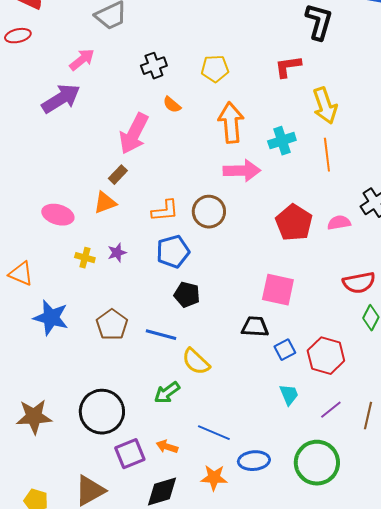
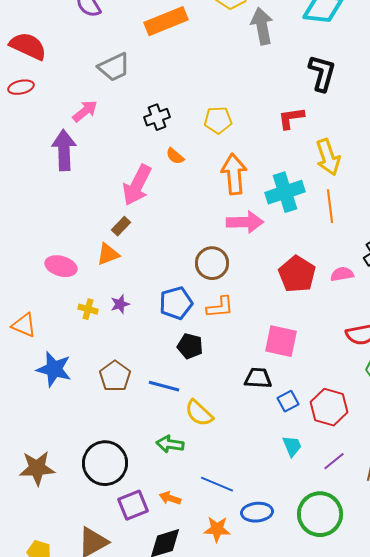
purple arrow: (61, 99) -> (64, 150), turned -60
cyan cross: (282, 141) -> (285, 192), size x1.4
orange L-shape: (165, 211) -> (220, 307), moved
green arrow: (167, 393) -> (170, 444), turned 44

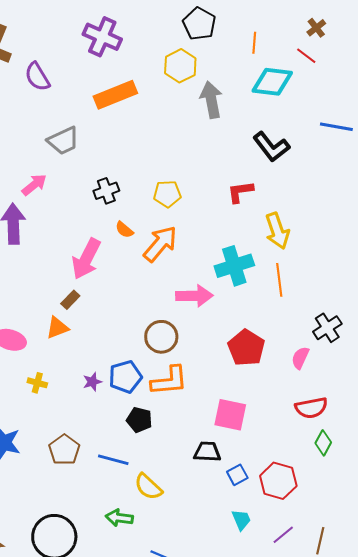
black L-shape: (322, 73) -> (271, 147), turned 126
orange arrow: (234, 174) -> (160, 244), moved, turned 45
pink semicircle: (342, 274) -> (300, 358), moved, turned -55
purple star: (120, 304) -> (92, 382), moved
orange L-shape: (220, 307) -> (169, 381), size x1.4

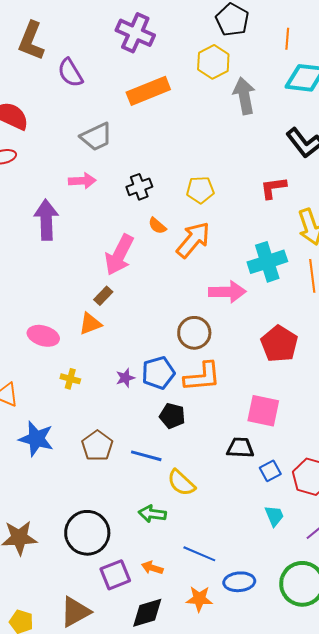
pink arrow: (34, 185) -> (82, 181), moved, turned 36

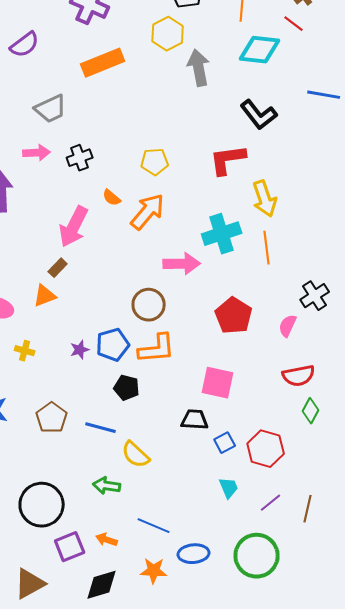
purple semicircle: (70, 73) -> (25, 45), turned -96
black cross: (139, 187) -> (80, 158), moved
red L-shape: (273, 188) -> (228, 160), size x1.4

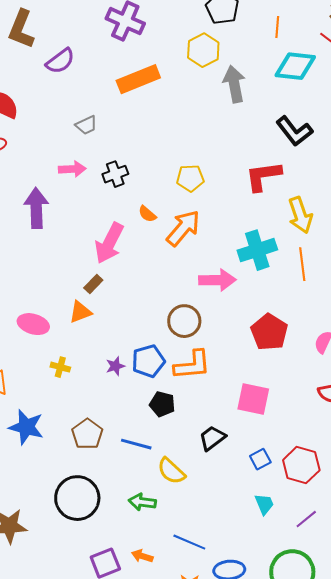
gray trapezoid: (51, 109) -> (86, 125), size x0.7
black trapezoid: (195, 420) -> (212, 438), moved, turned -40
black circle: (42, 505) -> (77, 498), moved

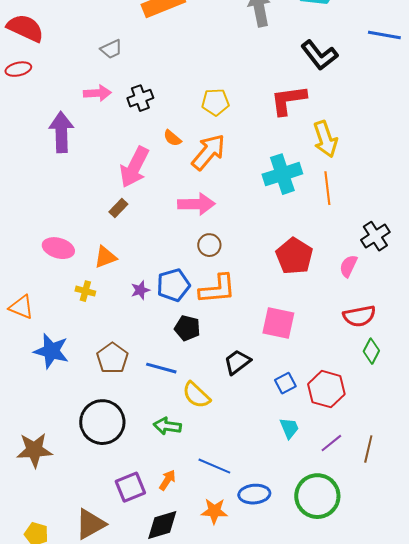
pink arrow: (217, 280) -> (196, 204), moved
orange triangle: (80, 312) -> (105, 257), moved
brown circle: (184, 321) -> (209, 245), size x0.7
orange arrow: (142, 556) -> (167, 480), turned 105

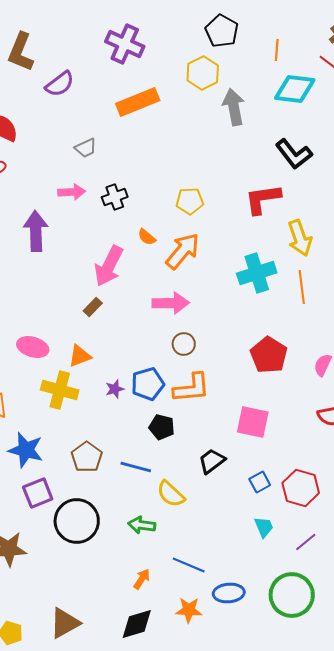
yellow cross: (85, 291) -> (60, 390), size x1.8
purple square: (130, 487) -> (38, 493), moved

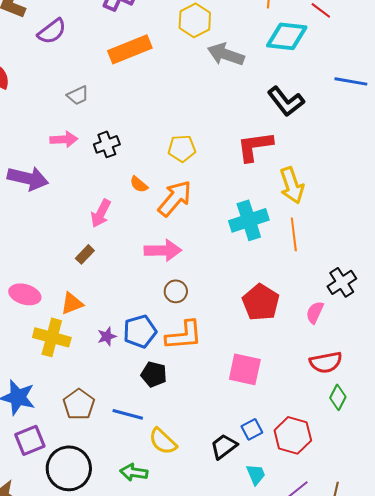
gray arrow: (234, 107) -> (226, 54), turned -60
purple arrow: (36, 231) -> (28, 178), turned 105
pink arrow: (109, 266) -> (101, 213), size x0.7
black trapezoid: (212, 461) -> (224, 446), moved

